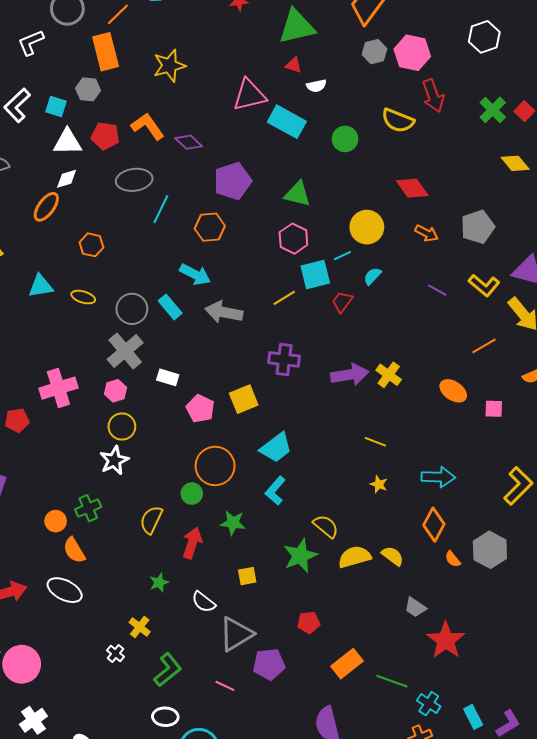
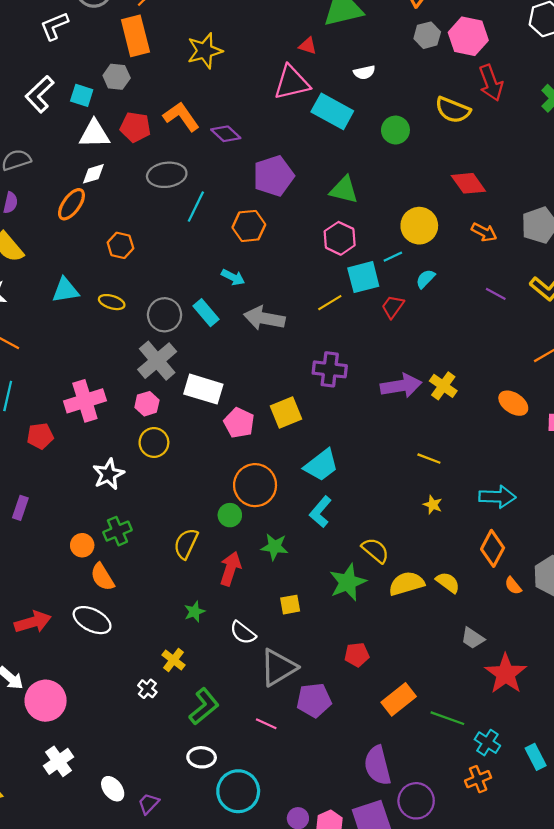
red triangle: (294, 65) -> (308, 46), moved
cyan arrow: (195, 274) -> (233, 277), size x0.7
white rectangle: (168, 377) -> (203, 389), size x1.6
white star: (114, 460) -> (108, 474), moved

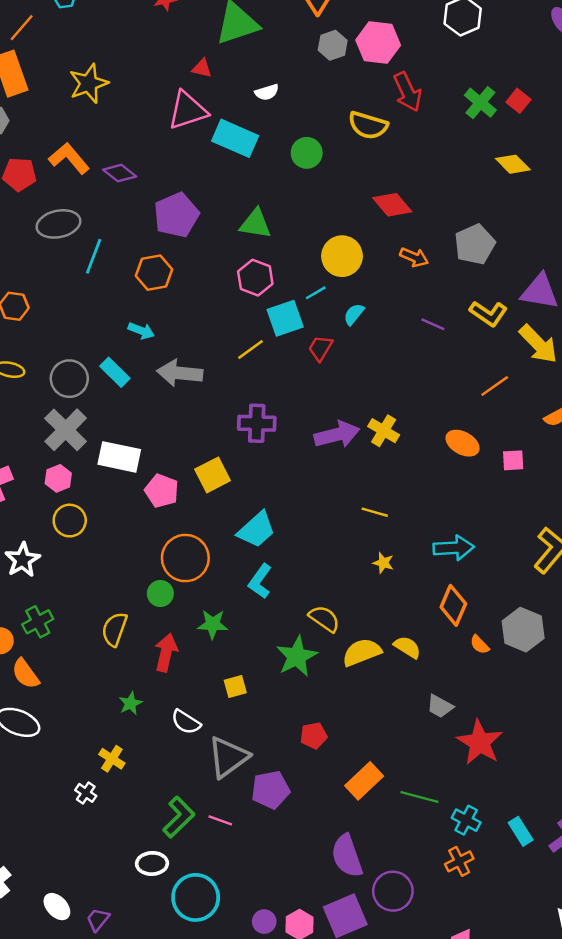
green L-shape: (204, 706) -> (179, 817), moved

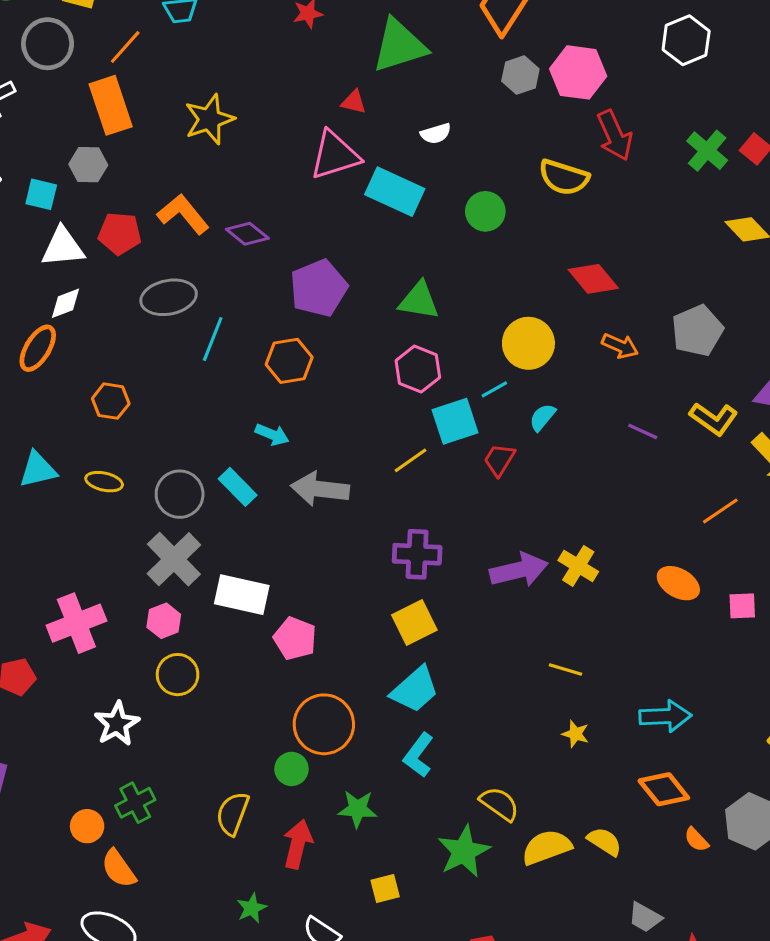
yellow square: (213, 475) -> (414, 623), moved
orange diamond: (453, 605) -> (664, 789), turned -63

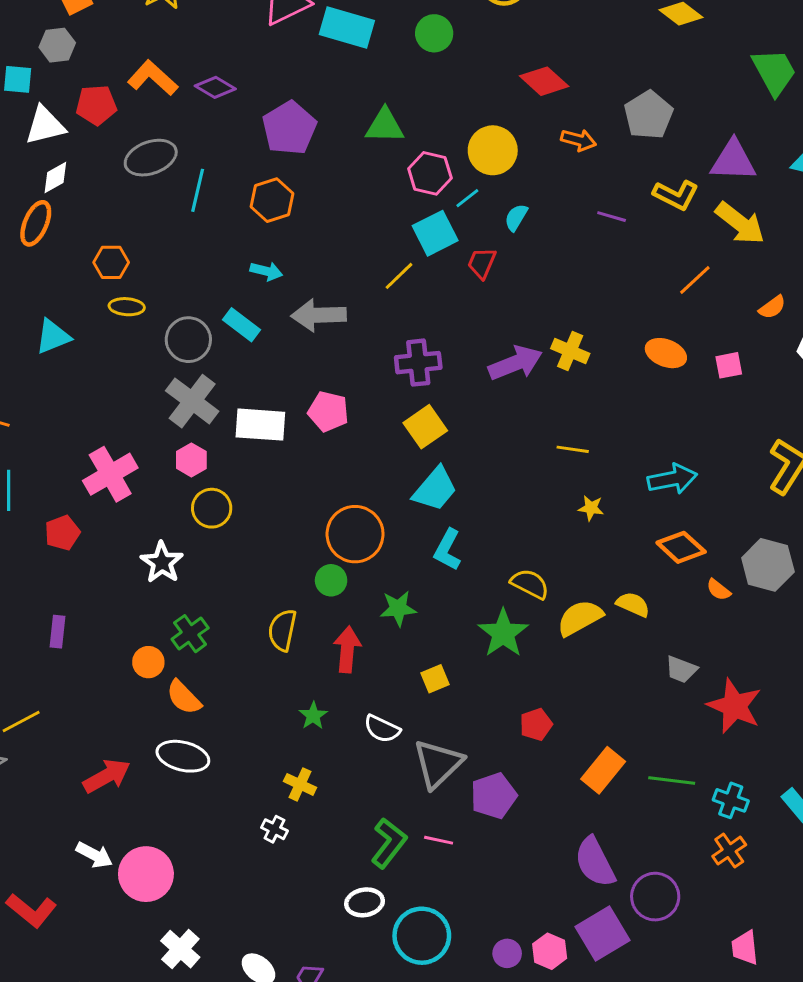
pink hexagon: (418, 369) -> (430, 173), moved
yellow ellipse: (104, 482) -> (127, 307), moved
pink pentagon: (295, 638) -> (328, 411), moved

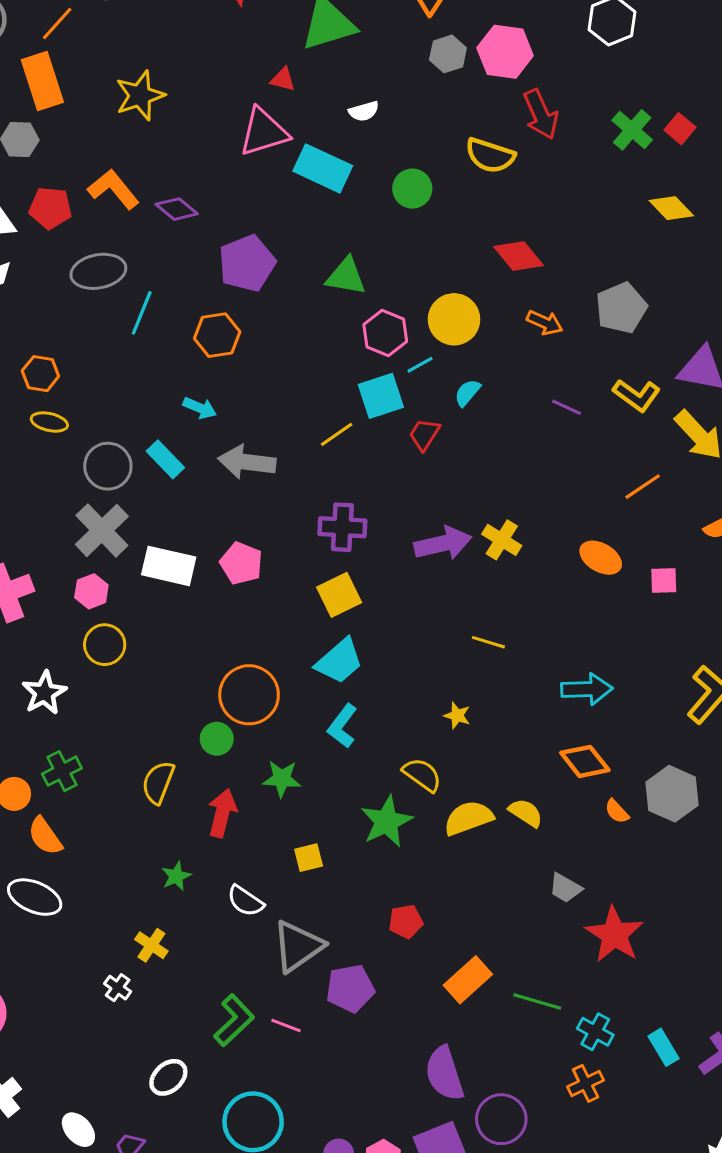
yellow star: (591, 508) -> (457, 716), moved
white ellipse: (365, 902) -> (168, 1077), moved, turned -42

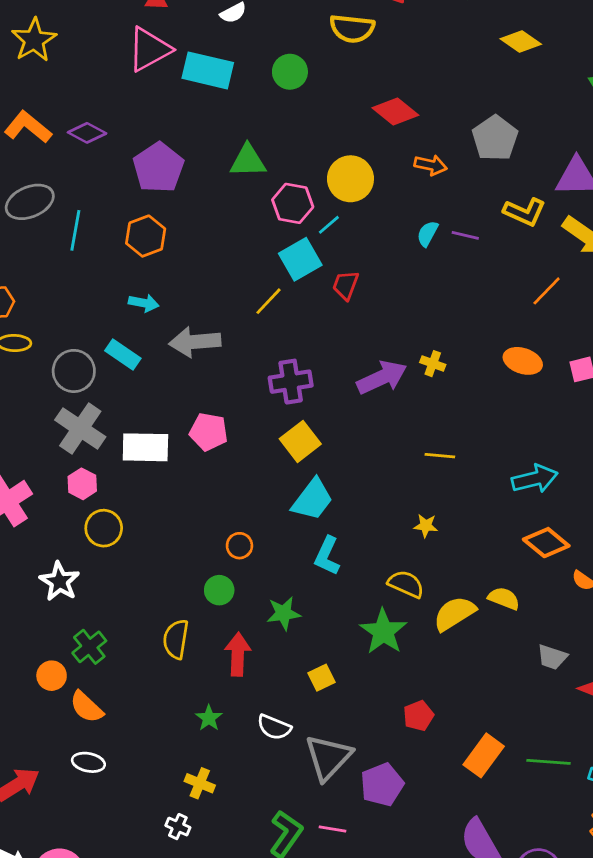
cyan semicircle: (467, 393) -> (427, 234), moved
yellow cross: (502, 540) -> (433, 364), size x0.7
orange circle: (249, 695) -> (239, 546), size x0.5
white ellipse: (35, 897) -> (88, 762), size x0.7

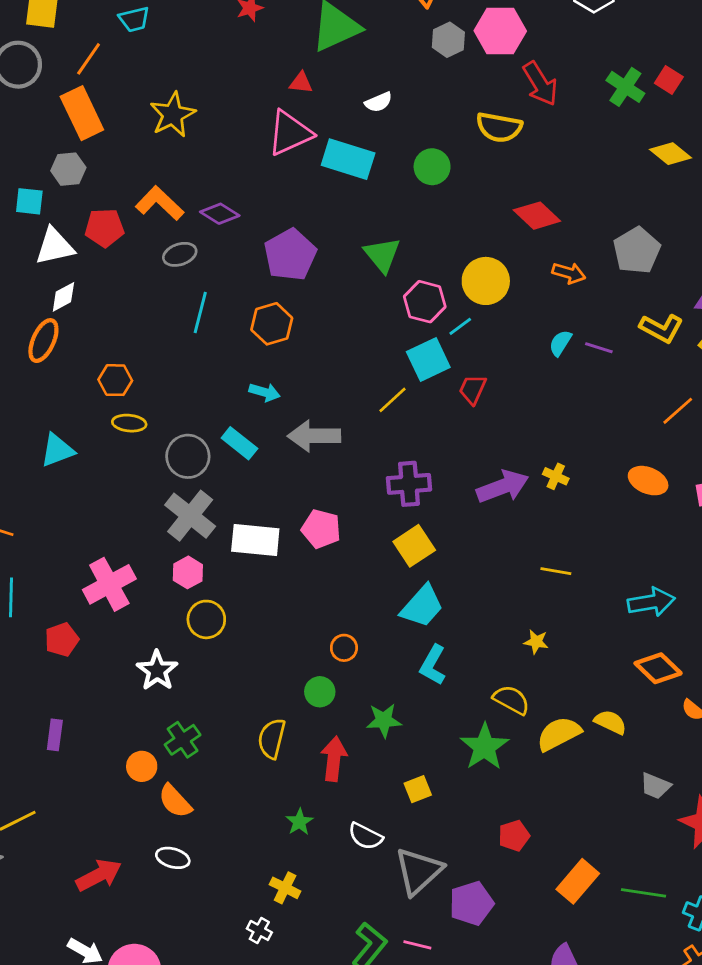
green triangle: (248, 161) -> (382, 255), turned 48
gray ellipse: (30, 202) -> (180, 254), moved, size x0.7

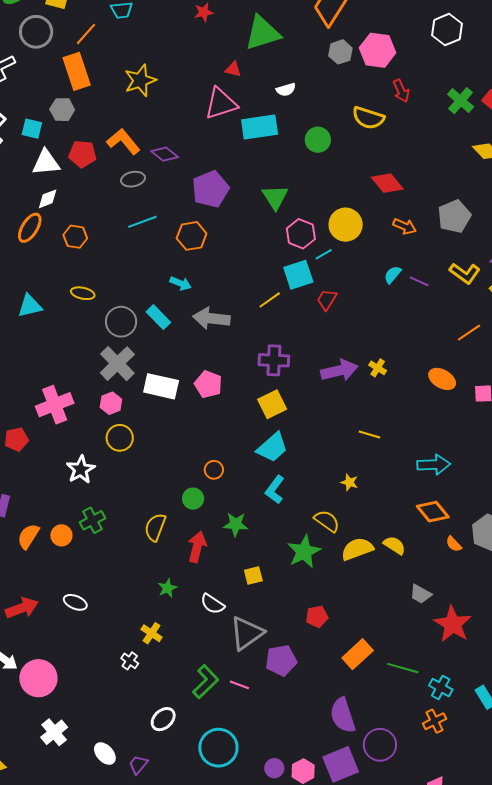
red arrow: (540, 84) -> (401, 91), size x0.7
cyan rectangle: (348, 159) -> (260, 127), turned -33
cyan line: (200, 313) -> (142, 222), turned 48
orange hexagon: (115, 380) -> (75, 237), moved
orange semicircle: (175, 801) -> (28, 536), moved, turned 68

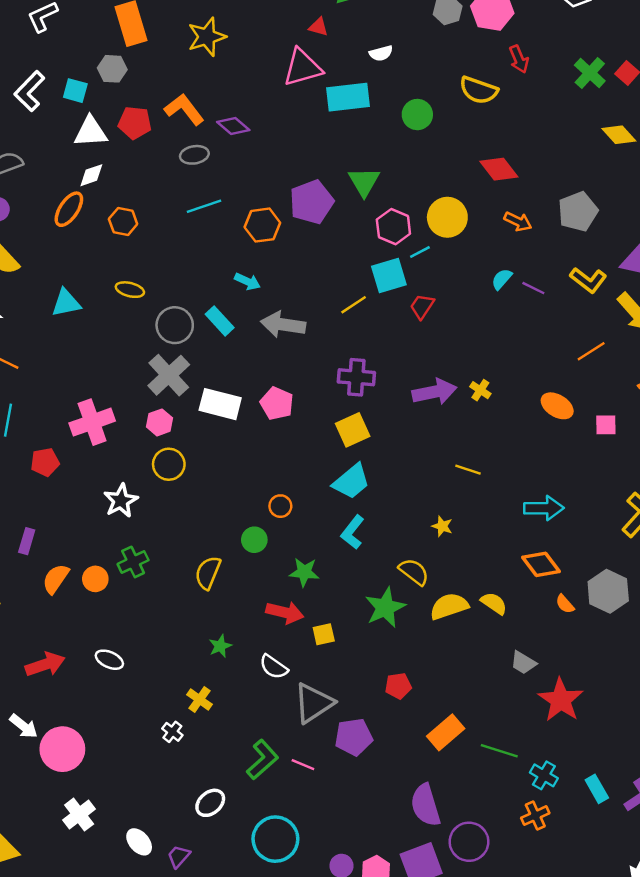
purple pentagon: (211, 189) -> (312, 202), moved
red arrow: (197, 547) -> (285, 612), moved, turned 88

